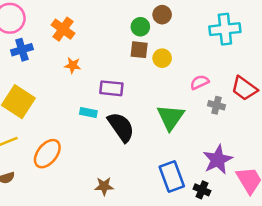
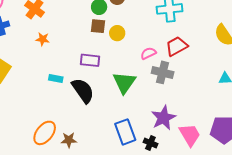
purple rectangle: (111, 88) -> (90, 60), moved
red trapezoid: (244, 88) -> (177, 46), moved, turned 115
gray cross: (216, 105) -> (163, 72), size x1.5
orange ellipse: (47, 154) -> (45, 133), moved

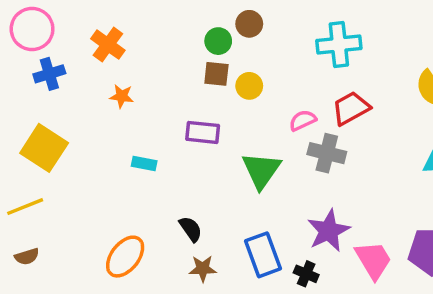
black semicircle: (83, 91) -> (191, 229), moved, size x0.6
brown star: (69, 140) -> (203, 269), moved

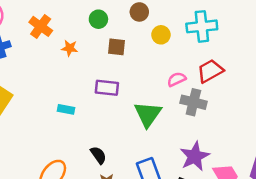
green circle: (218, 41) -> (98, 19), moved
yellow circle: (249, 86) -> (161, 35), moved
orange star: (122, 96) -> (70, 48), moved

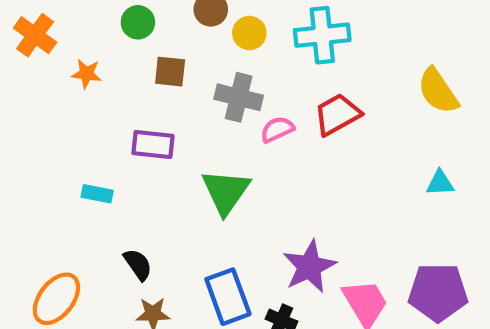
yellow circle: (161, 35) -> (249, 33), moved
gray cross: (193, 102) -> (239, 97), moved
cyan rectangle: (66, 109) -> (97, 194), moved

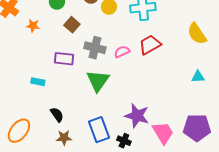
brown square: (170, 72) -> (72, 25), turned 35
gray cross: (239, 97) -> (95, 48), moved
purple star: (309, 267) -> (137, 116), turned -30

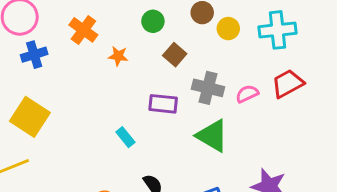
green triangle: (98, 81) -> (212, 136), turned -35
cyan rectangle: (38, 82) -> (125, 137), turned 40

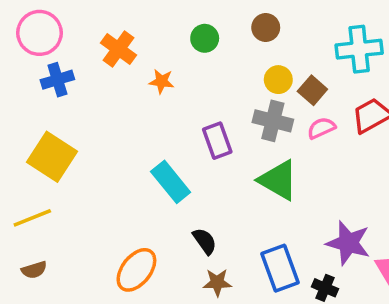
yellow circle: (228, 29) -> (278, 80), moved
brown square: (175, 55) -> (312, 90), moved
purple rectangle: (163, 104) -> (217, 141), turned 64
cyan rectangle: (125, 137) -> (171, 182), size x1.6

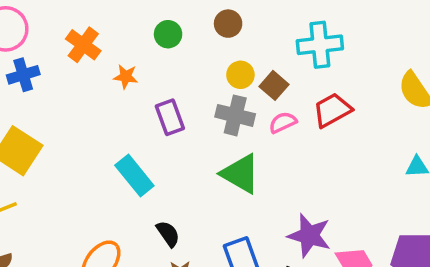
purple rectangle: (217, 141) -> (170, 117), moved

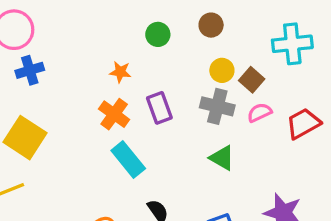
orange cross: (83, 45) -> (114, 114), moved
red trapezoid: (332, 110) -> (303, 124), moved
green triangle: (240, 174) -> (222, 158), size x0.7

